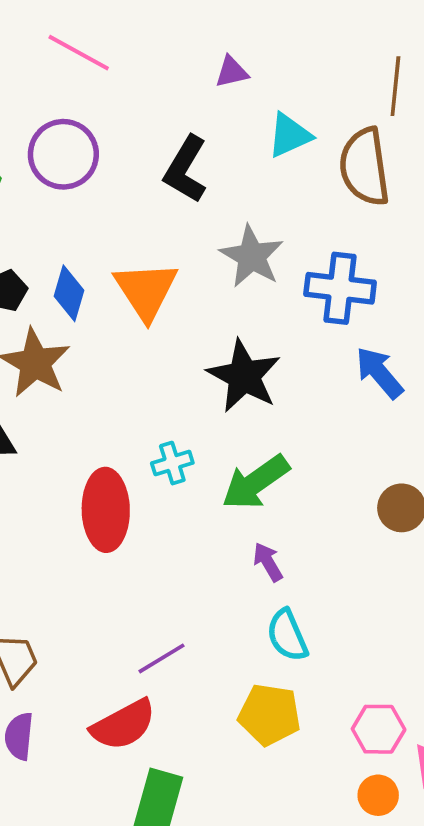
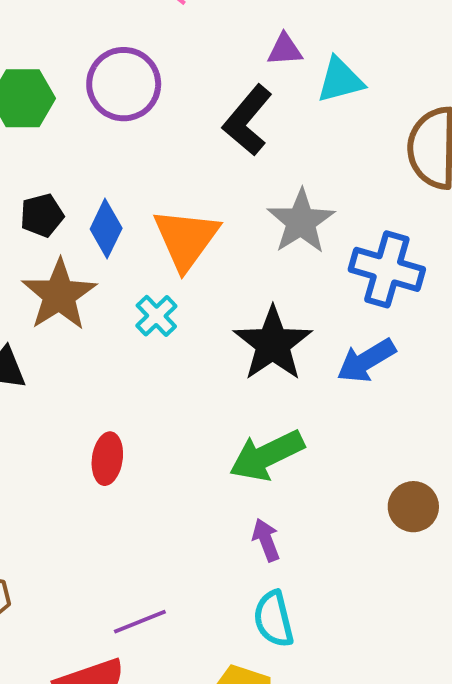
purple triangle: (232, 72) -> (285, 50), moved
cyan triangle: (289, 135) -> (340, 80), moved
blue arrow: (379, 373) -> (366, 361), moved, turned -90
cyan cross: (172, 463) -> (156, 316), moved, turned -36
red ellipse: (106, 510) -> (107, 459), size x0.6

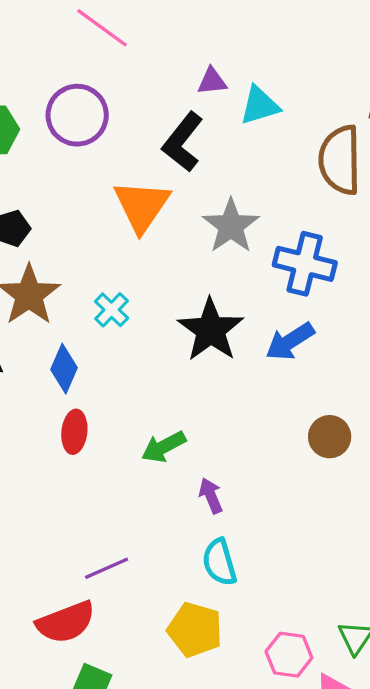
blue diamond: (106, 229) -> (64, 369), moved
orange triangle: (186, 239) -> (142, 206), moved
green arrow: (267, 455) -> (164, 447), moved, size x0.7
brown circle: (413, 507) -> (330, 437), moved

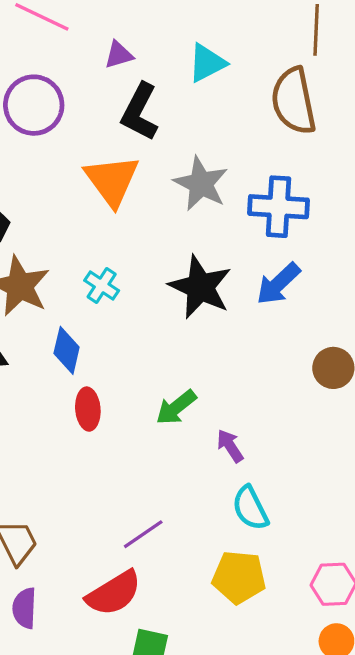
purple triangle: (212, 81) -> (119, 55), moved

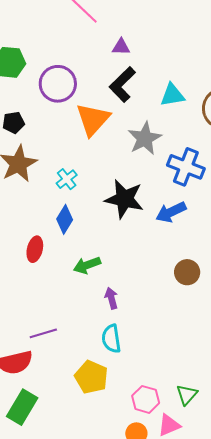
cyan triangle: (207, 63) -> (172, 95), moved
purple circle: (34, 105) -> (58, 84), moved
black star: (200, 287) -> (124, 199), turned -30
blue diamond: (67, 350) -> (65, 219), moved

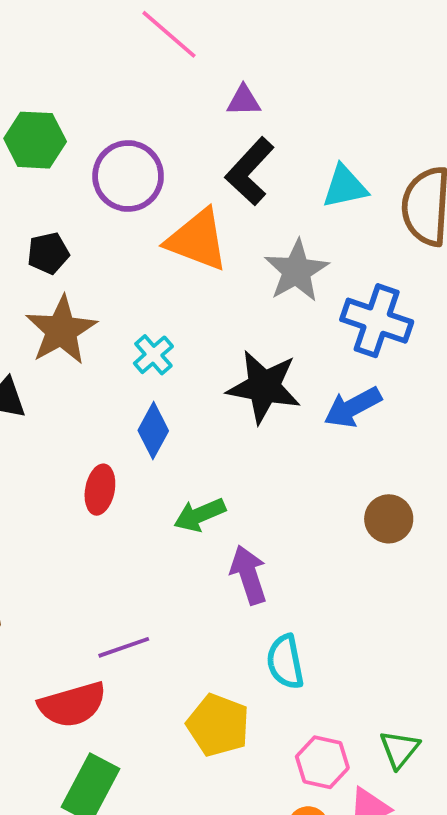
orange triangle: (93, 119) -> (197, 240), turned -48
purple arrow: (111, 298) -> (249, 575), size x1.4
cyan semicircle: (111, 339) -> (285, 662), moved

